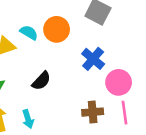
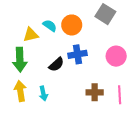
blue cross: (93, 59) -> (77, 54), moved, turned 36
pink circle: (119, 82) -> (116, 56), moved

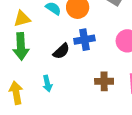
yellow triangle: (31, 35) -> (22, 19), moved
yellow arrow: (20, 91) -> (16, 93), moved

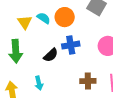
yellow triangle: (22, 19) -> (25, 22), moved, turned -49

